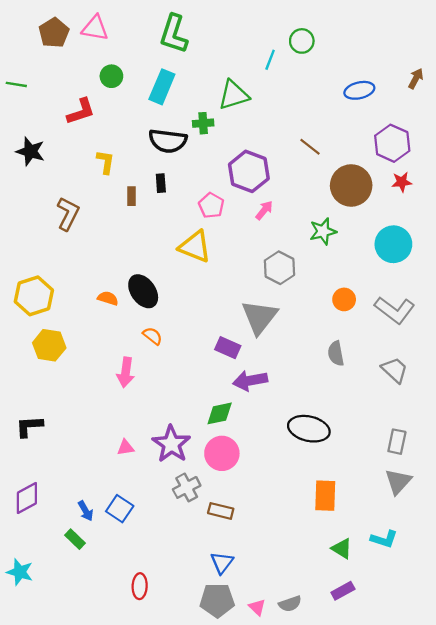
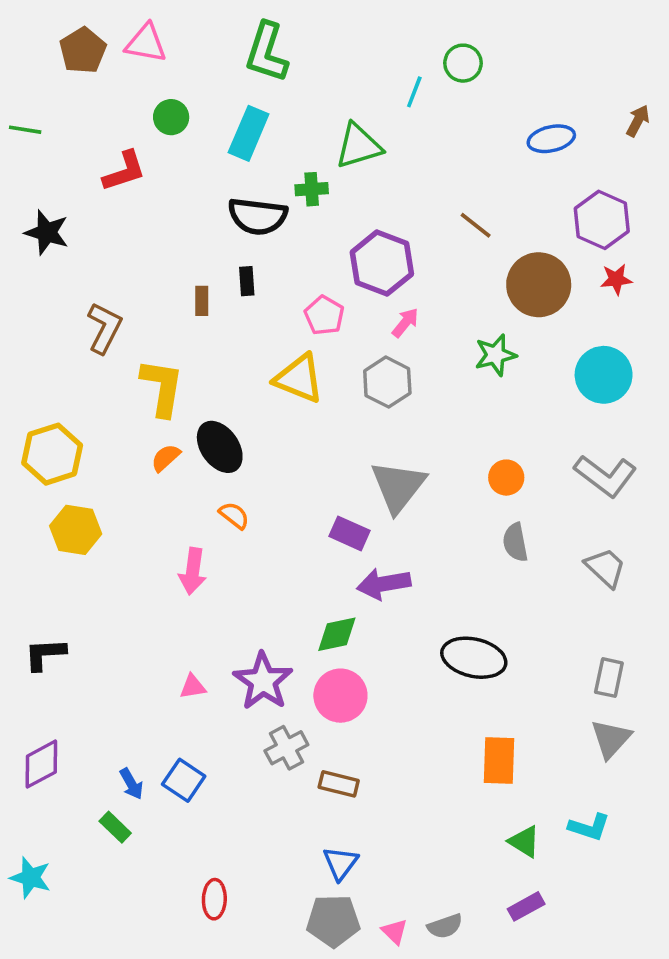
yellow L-shape: (106, 162) -> (162, 387), moved, size x1.6
gray hexagon: (279, 268) -> (387, 382), moved
orange semicircle: (108, 298) -> (166, 458), turned -60
orange circle: (344, 299) -> (506, 478), moved

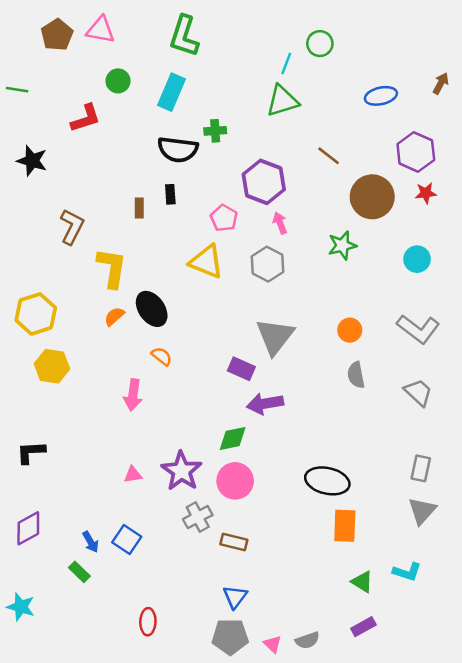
green triangle: (358, 146) -> (282, 101), moved
pink arrow: (405, 323) -> (280, 223), turned -60
cyan circle: (604, 375) -> (417, 259), size x0.7
black ellipse: (474, 658) -> (327, 481), moved

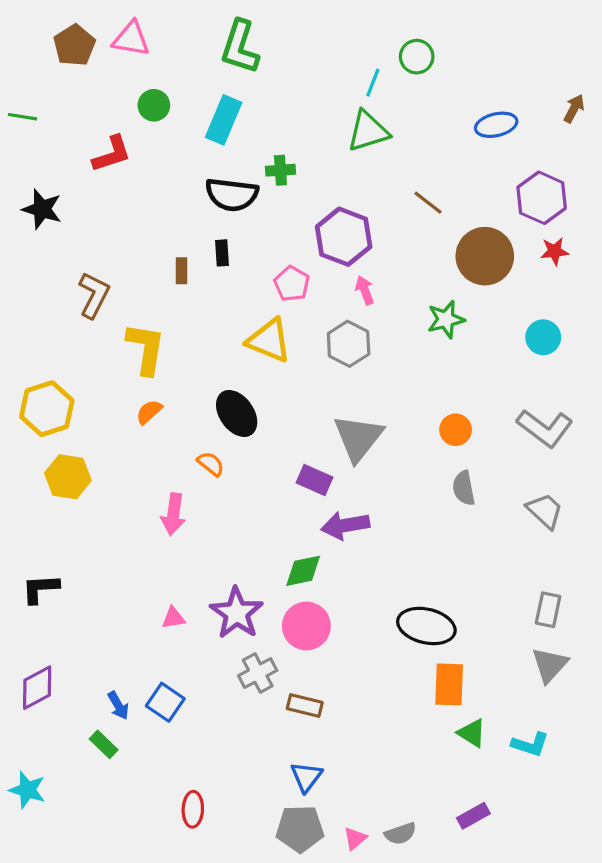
black ellipse: (152, 309) -> (237, 413), moved
green triangle: (362, 582) -> (472, 733), moved
pink triangle: (273, 644) -> (355, 838), turned 36

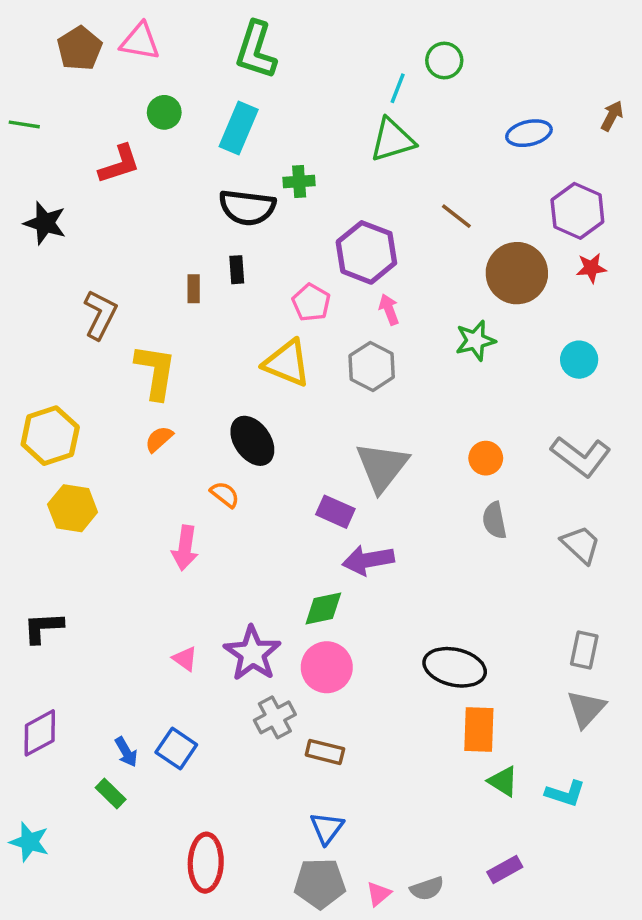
pink triangle: (173, 618) -> (185, 659), turned 45
red ellipse: (193, 809) -> (206, 863), size x1.5

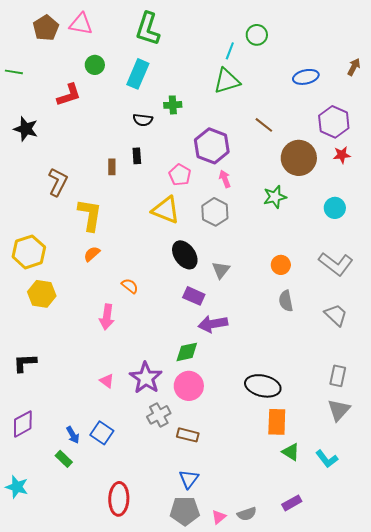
black semicircle: (247, 207) -> (143, 120), size x0.6
black ellipse: (252, 441) -> (185, 255), moved
gray triangle: (382, 467) -> (221, 270), size x0.6
cyan L-shape: (565, 793) -> (327, 459), turned 35

